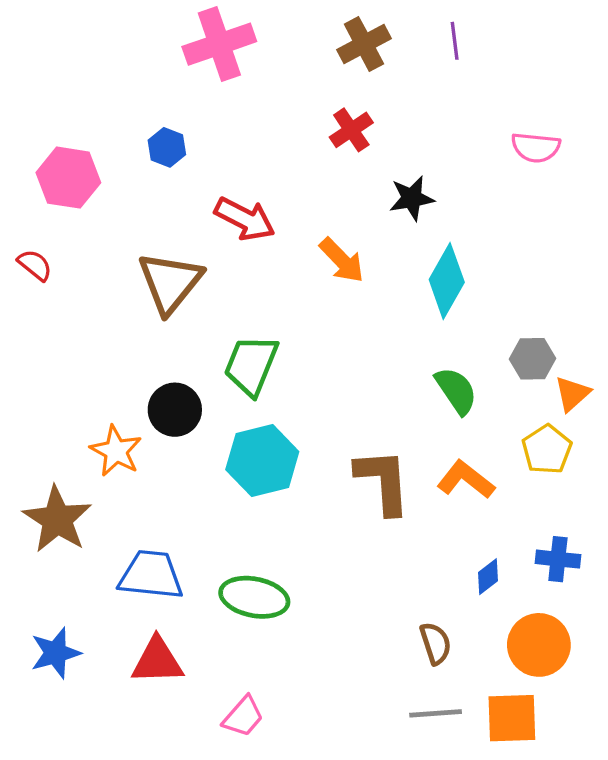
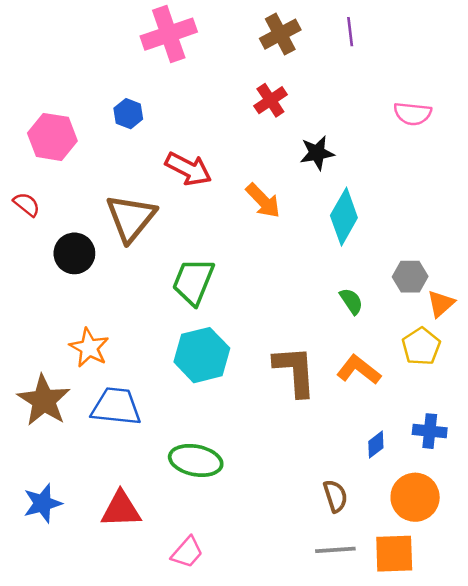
green semicircle: (456, 391) -> (351, 301), size x0.7
black circle: (175, 410) -> (74, 253), moved
blue trapezoid: (151, 575) -> (116, 407), moved

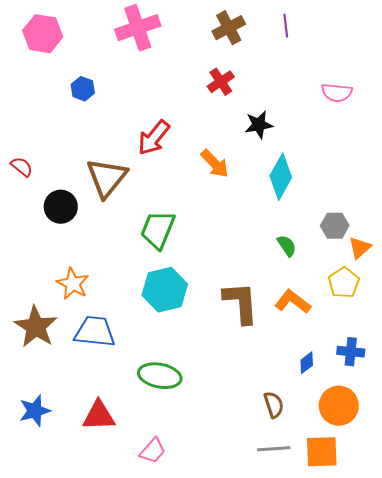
blue hexagon: (128, 114) -> (83, 89), moved
pink hexagon: (52, 137) -> (43, 34), moved
red arrow: (188, 169) -> (154, 138), turned 102

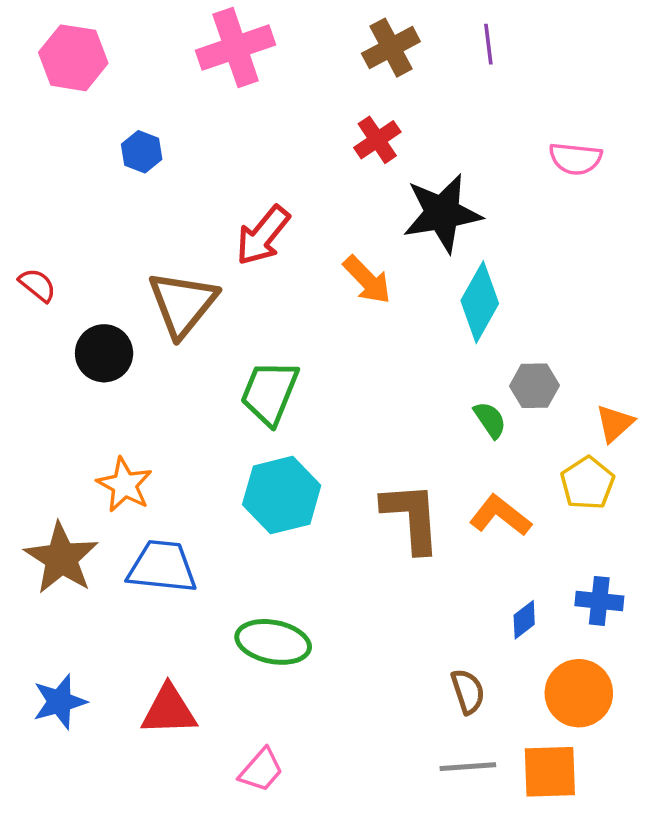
black star: (259, 125) -> (442, 213), size x1.6
gray hexagon: (335, 226) -> (534, 386), moved

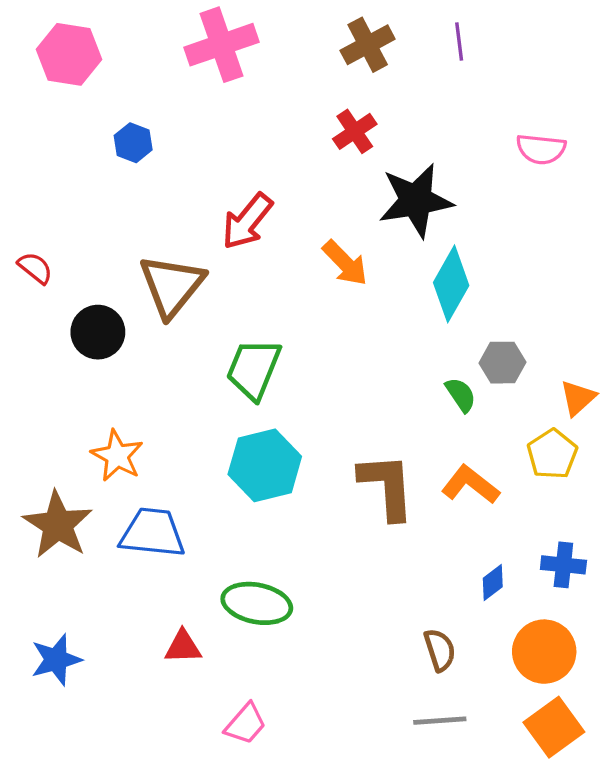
red triangle: (169, 710) -> (183, 647), moved, size x0.7
orange square: (550, 772) -> (554, 727), moved, turned -34

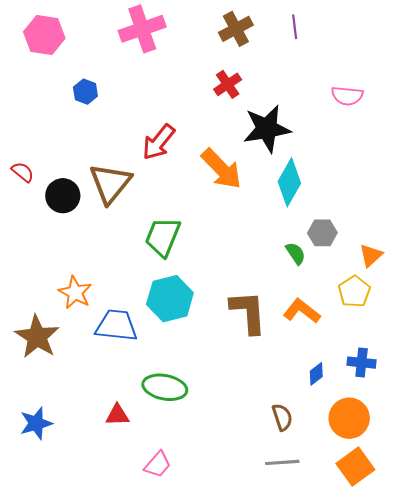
orange arrow: (345, 263) -> (221, 169), size x1.4
black circle: (98, 332) -> (63, 196), moved
blue trapezoid: (152, 533) -> (116, 325), moved

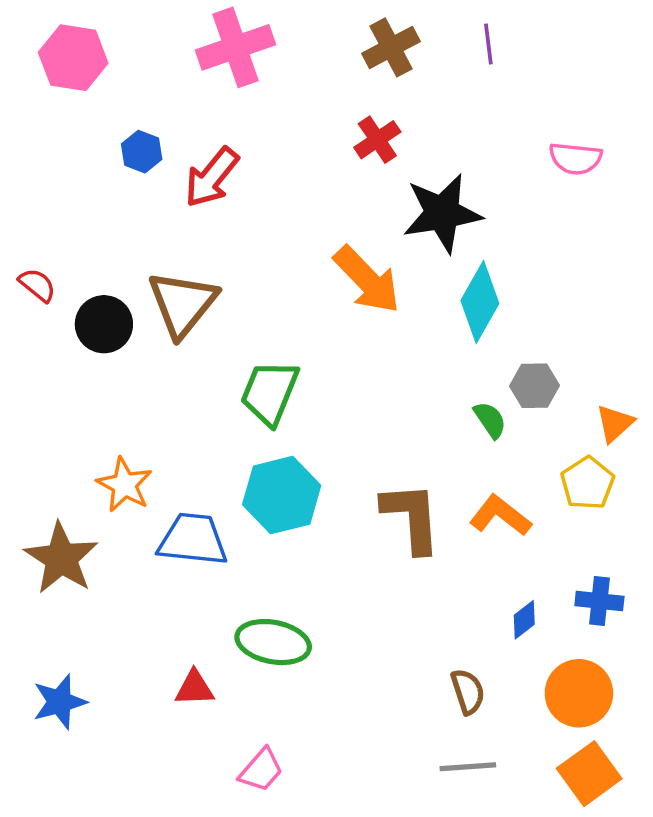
red arrow: (159, 142) -> (212, 177), moved

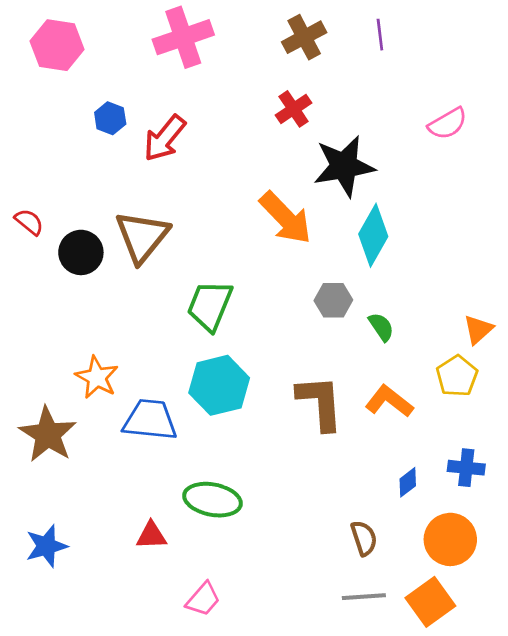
pink semicircle: (576, 158) -> (448, 124), turned -36
gray hexagon: (535, 386) -> (333, 300), moved
orange square: (589, 774) -> (430, 602), moved

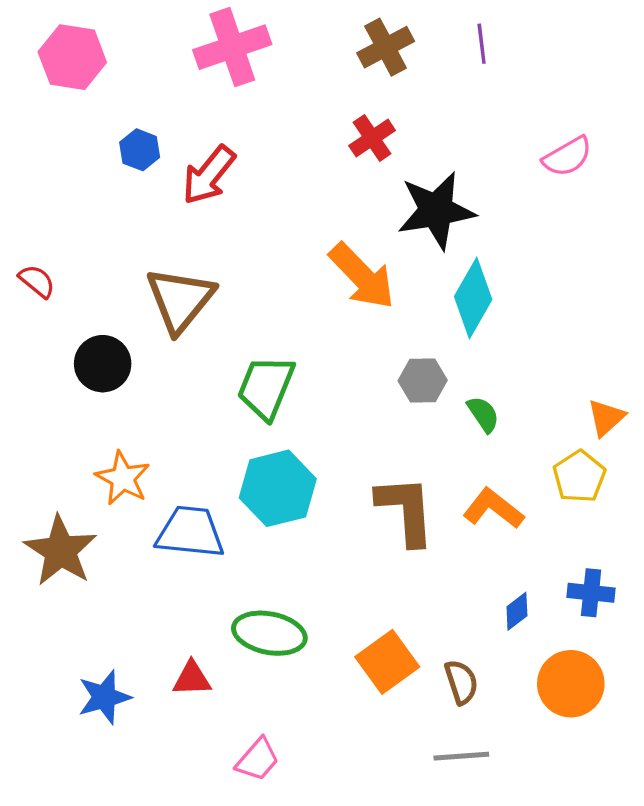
black circle: (81, 252) -> (103, 364), moved
blue star: (46, 546) -> (104, 697), moved
orange square: (430, 602) -> (387, 662), moved

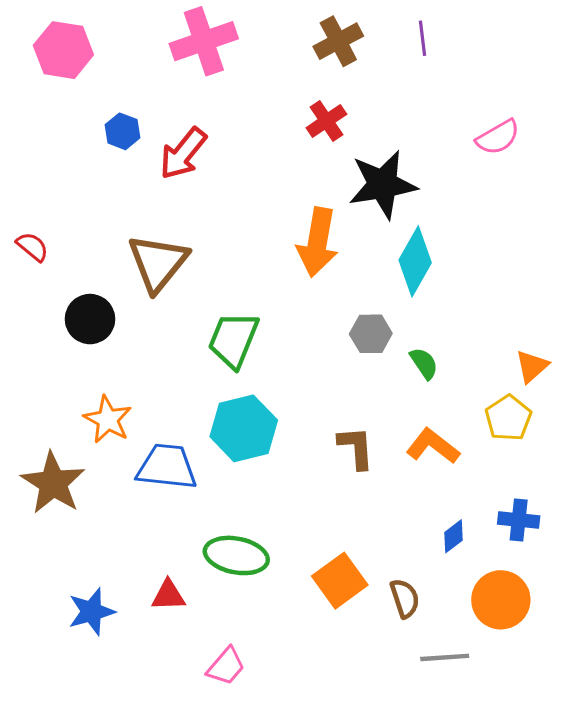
orange arrow: (362, 276) -> (318, 242), turned 54
brown L-shape: (406, 510) -> (356, 448), size x0.7
gray line: (461, 756) -> (445, 657), moved

